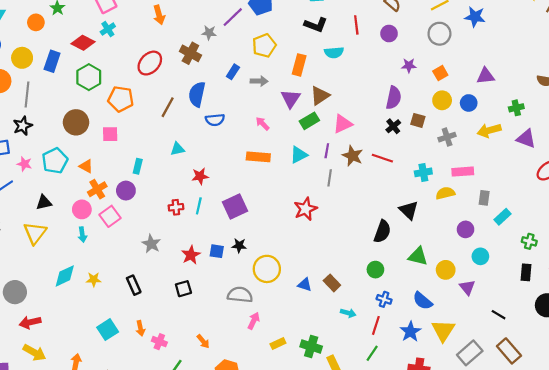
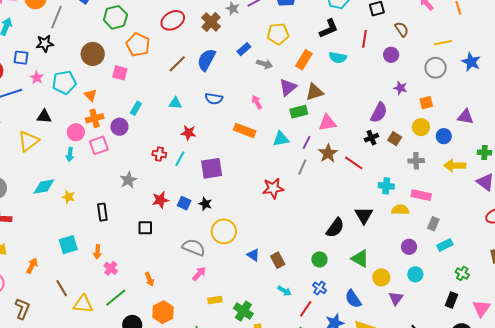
black L-shape: (316, 25) -> (329, 29), turned -60
blue semicircle: (215, 120) -> (214, 99), moved

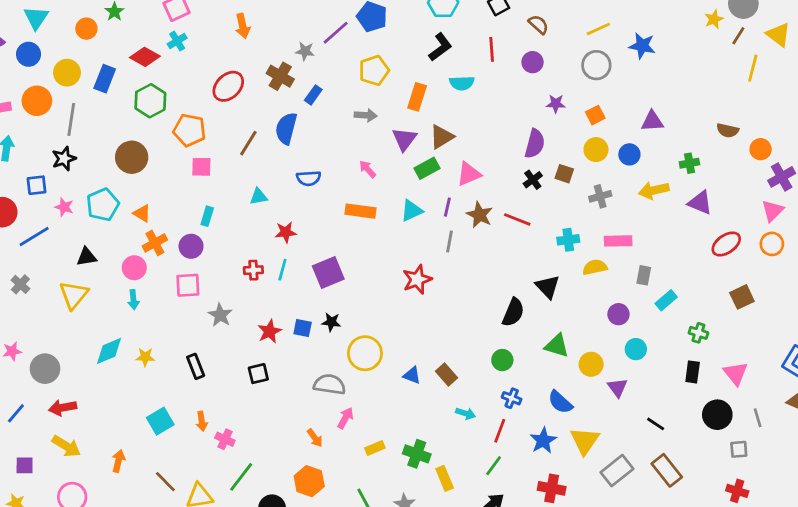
blue rectangle: (244, 49) -> (313, 95), moved
pink square: (120, 73) -> (201, 167), moved
pink square: (99, 145) -> (188, 285), moved, turned 30
orange arrow: (149, 279) -> (315, 438), moved

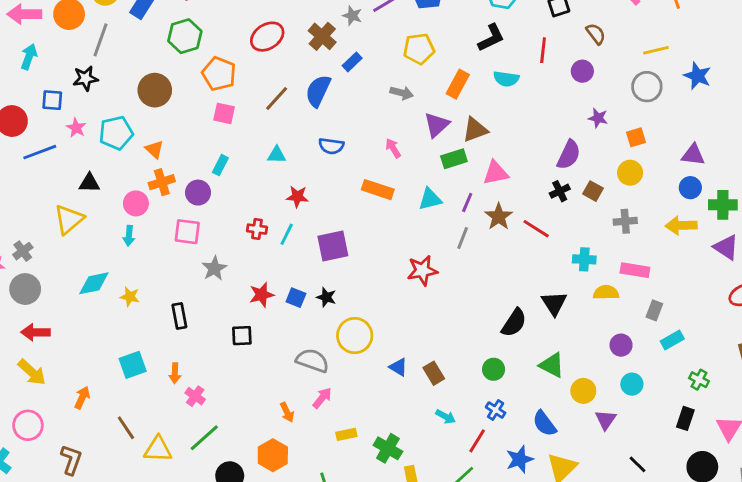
blue circle: (629, 154) -> (690, 188), moved
green cross: (689, 163) -> (723, 205), size x1.4
gray cross: (20, 284) -> (23, 251), moved

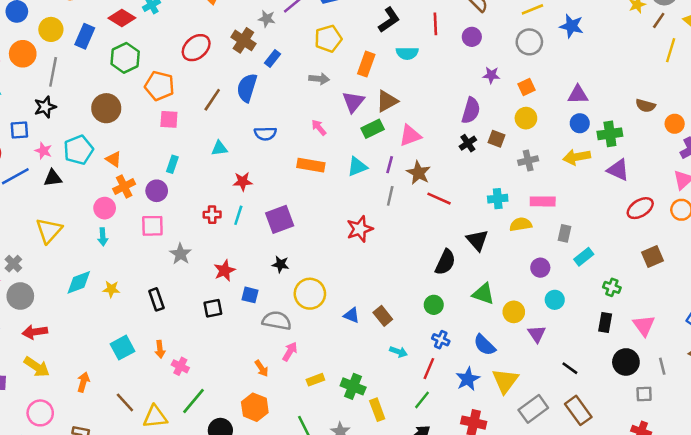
black triangle: (89, 183) -> (53, 178), moved
red line: (536, 229) -> (439, 199), moved
blue square: (296, 298) -> (250, 295), moved

